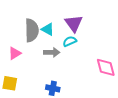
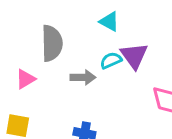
purple triangle: (74, 23) -> (134, 56), moved
cyan triangle: (48, 29) -> (109, 22), moved

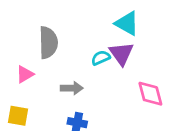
cyan triangle: (109, 22) -> (127, 23), moved, size x1.4
gray arrow: (83, 77) -> (72, 88), moved

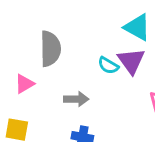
cyan semicircle: (101, 58) -> (108, 65), turned -126

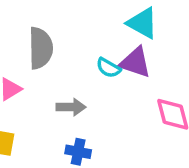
purple triangle: (131, 61) -> (135, 62), turned -36

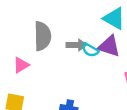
gray arrow: (71, 107) -> (76, 45), moved

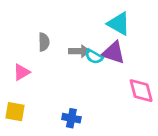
gray semicircle: (42, 36) -> (44, 42), size x0.6

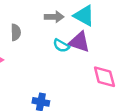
gray arrow: (79, 51) -> (54, 17), moved

